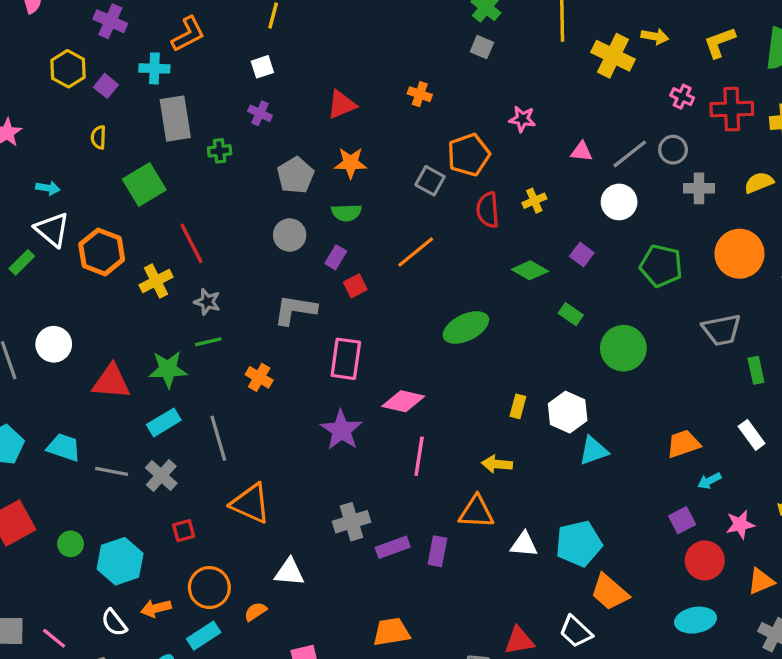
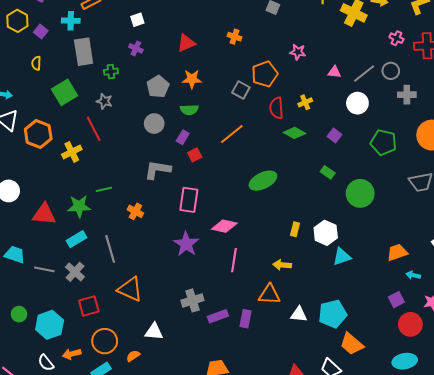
green diamond: (530, 270) -> (294, 133), moved
gray star: (207, 302) -> (104, 101), moved
cyan arrow: (709, 481) -> (413, 275), turned 40
red square: (184, 531) -> (89, 306), size x1.5

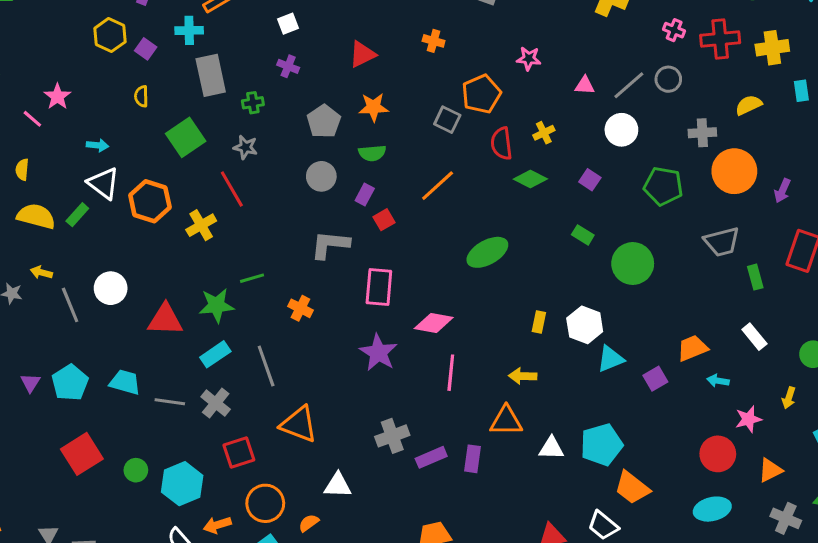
gray cross: (407, 95) -> (702, 133), moved
purple square: (396, 300) -> (655, 379), moved

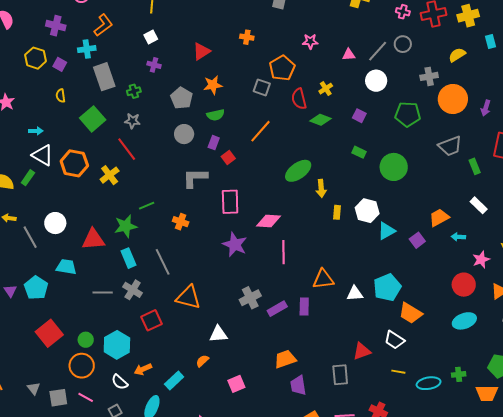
cyan rectangle: (215, 354) -> (129, 258), turned -72
yellow arrow: (523, 376) -> (321, 188), moved, turned -90
cyan trapezoid: (125, 382) -> (66, 267), moved
orange circle: (265, 503) -> (82, 366), moved

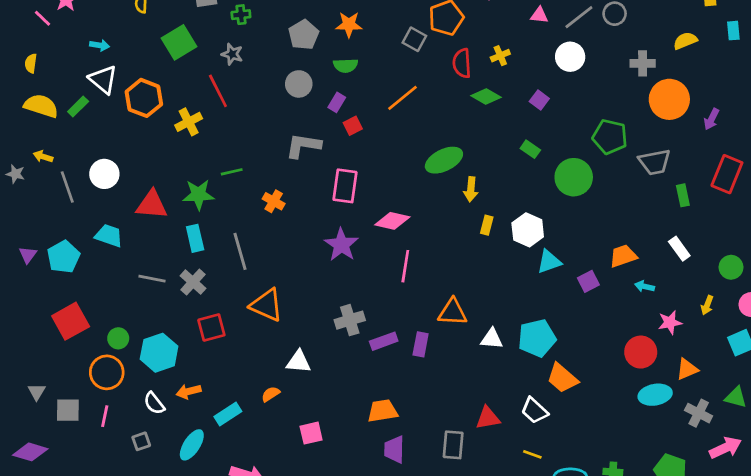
green pentagon: (408, 114) -> (610, 137), moved
cyan ellipse: (464, 321) -> (655, 395), moved
pink line: (86, 397) -> (105, 416), turned 63

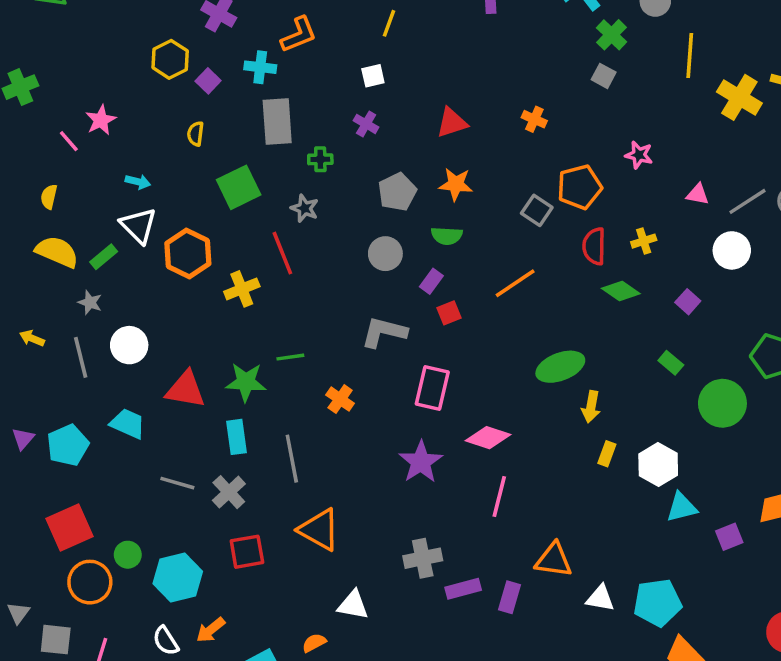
yellow arrow: (43, 157) -> (32, 338), moved
gray star: (15, 174) -> (90, 302), moved
orange circle: (107, 372) -> (90, 582), moved
orange arrow: (189, 391) -> (211, 630), turned -30

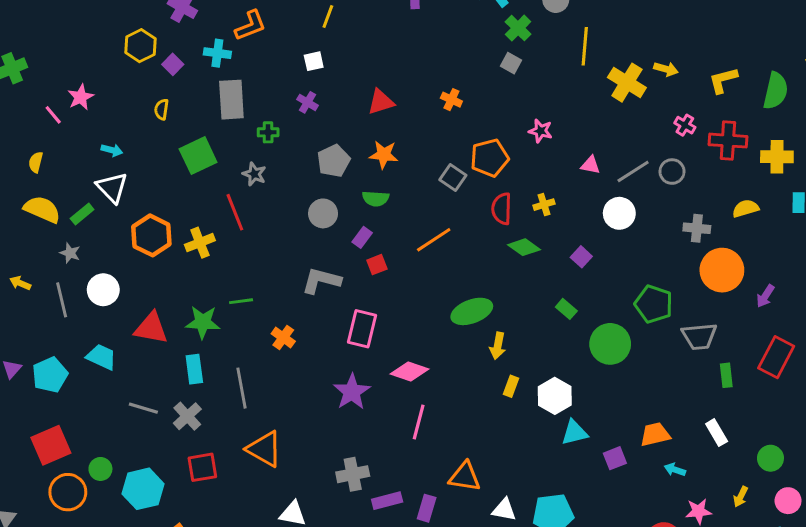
orange hexagon: (188, 253) -> (151, 235), moved

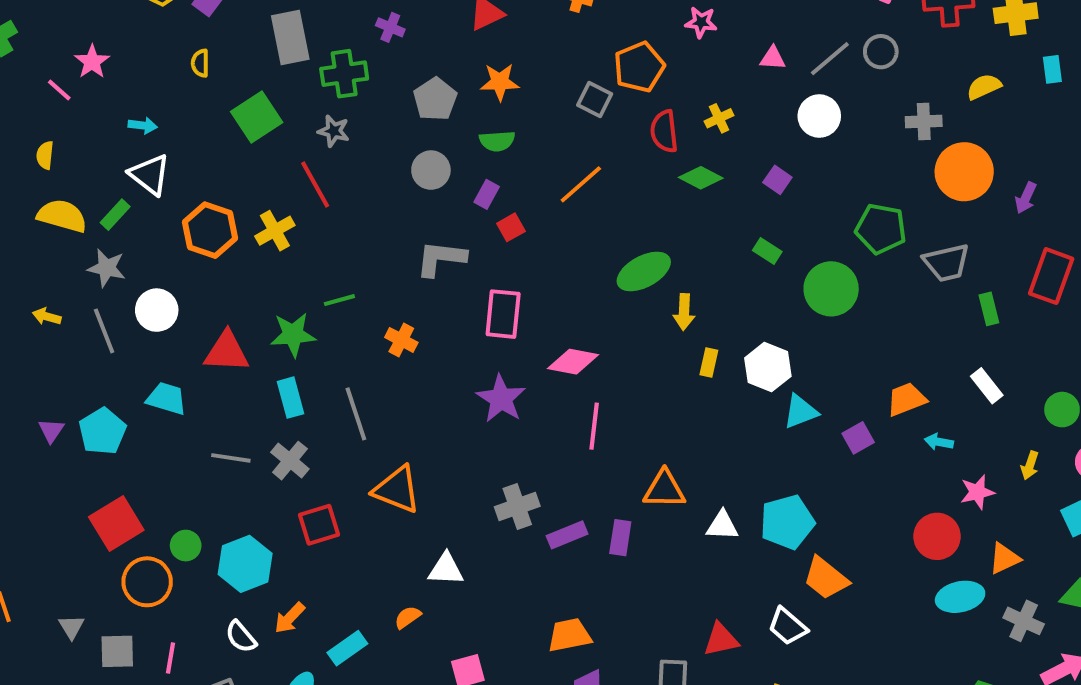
green cross: (268, 132) -> (344, 74), size x1.6
gray star: (70, 253) -> (107, 268), size x1.4

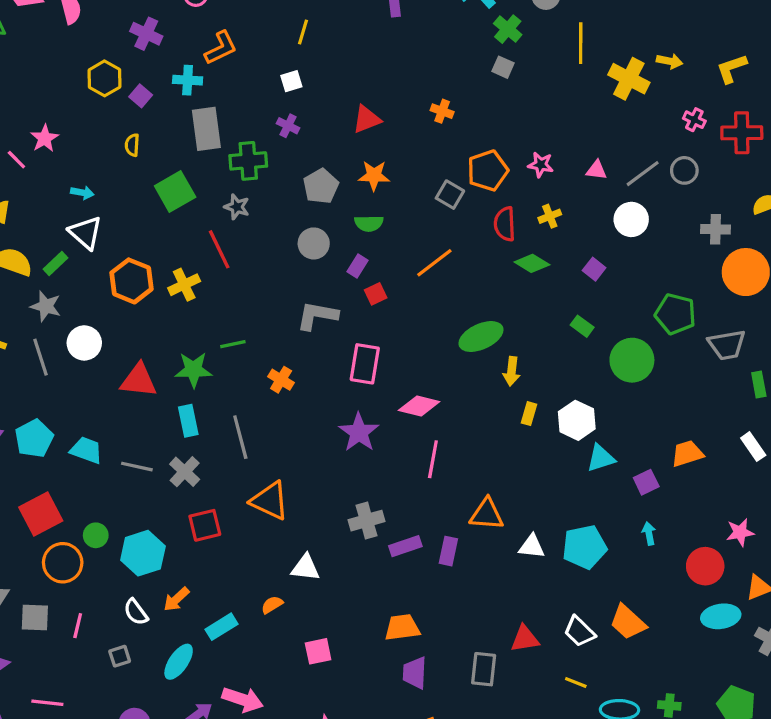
pink star: (701, 22) -> (541, 165), moved
cyan trapezoid: (167, 398) -> (86, 450), moved
cyan arrow: (939, 442) -> (649, 534), moved, turned 65
orange trapezoid: (826, 578) -> (628, 622), moved

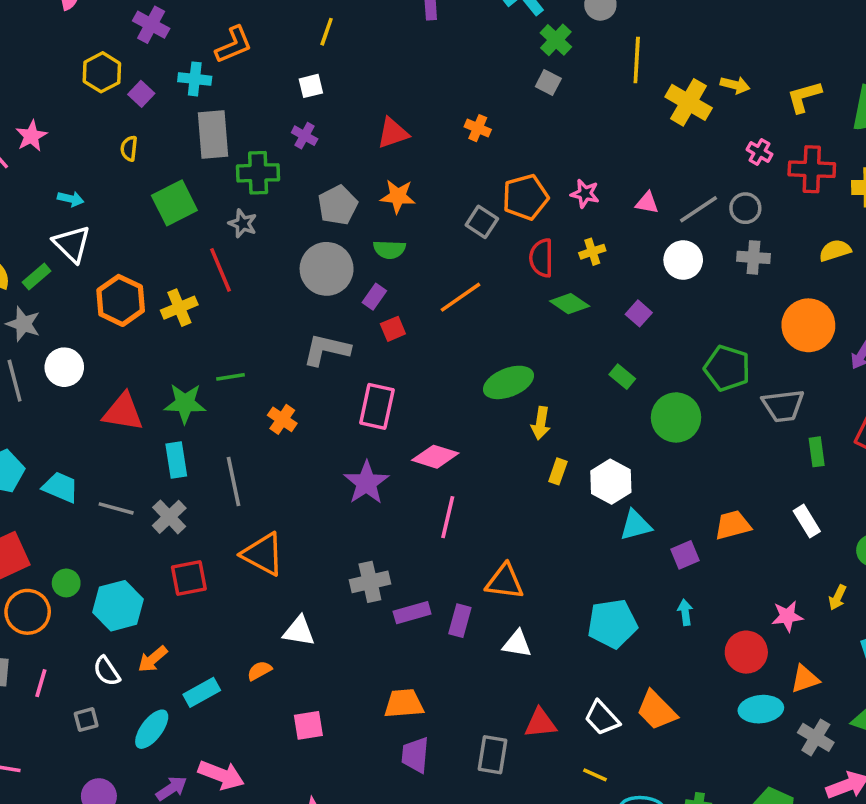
gray cross: (716, 229) -> (753, 257), moved
gray circle: (314, 243) -> (327, 269), size x1.5
white triangle: (532, 546) -> (517, 644), moved

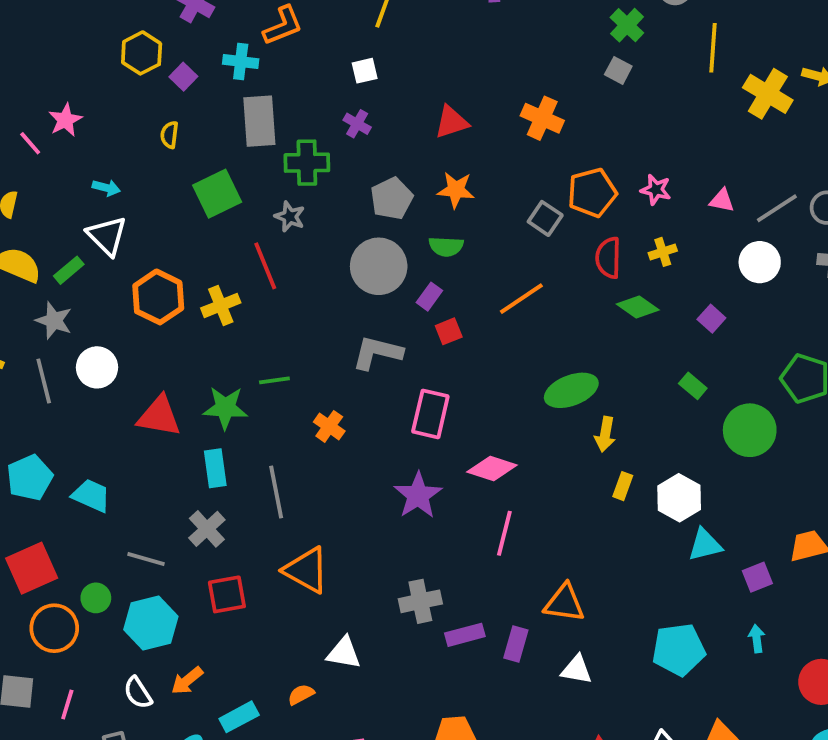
orange cross: (478, 128) -> (542, 118), size x1.5
gray line: (116, 508) -> (146, 559), moved

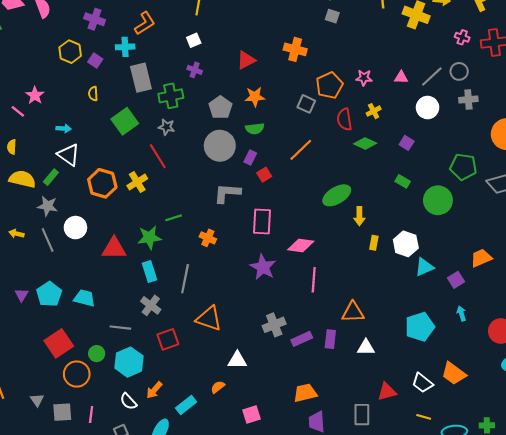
gray line: (276, 492) -> (185, 279), turned 32

